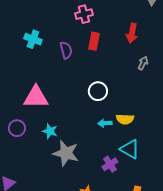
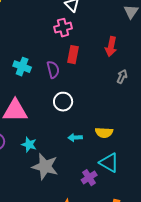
cyan cross: (33, 39) -> (22, 67), moved
purple semicircle: (66, 50) -> (53, 70), moved
white circle: (98, 91) -> (63, 102), moved
cyan arrow: (105, 123) -> (75, 138), moved

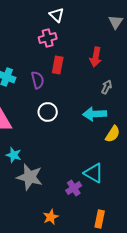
yellow semicircle: (104, 133) -> (113, 134), moved, turned -60
cyan arrow: (75, 138) -> (95, 114), moved, size x1.6

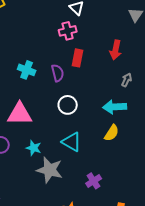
yellow semicircle: (113, 134) -> (112, 133), moved
cyan triangle: (94, 173) -> (72, 142), moved

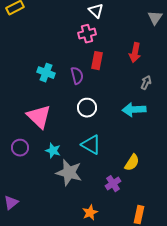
pink triangle: (20, 114) -> (39, 117), turned 44
yellow semicircle: (112, 133) -> (132, 163), moved

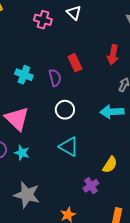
pink cross: (87, 34) -> (43, 20), moved, turned 30
red rectangle: (97, 61) -> (75, 63), turned -36
cyan star: (53, 151) -> (22, 153), moved
gray star: (69, 173) -> (27, 195), moved

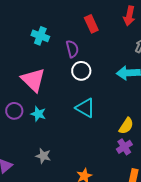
purple semicircle: (55, 78) -> (72, 49), moved
purple cross: (91, 186) -> (124, 147), moved
gray star: (27, 195) -> (43, 156), size x0.6

